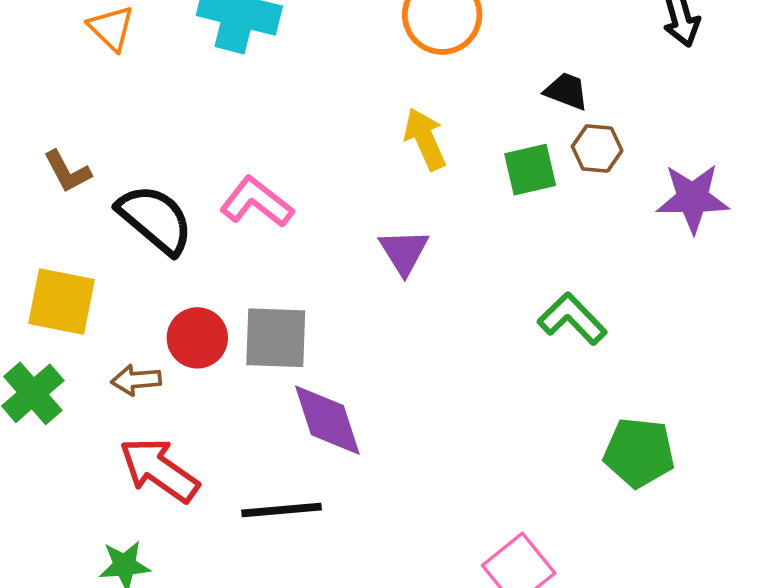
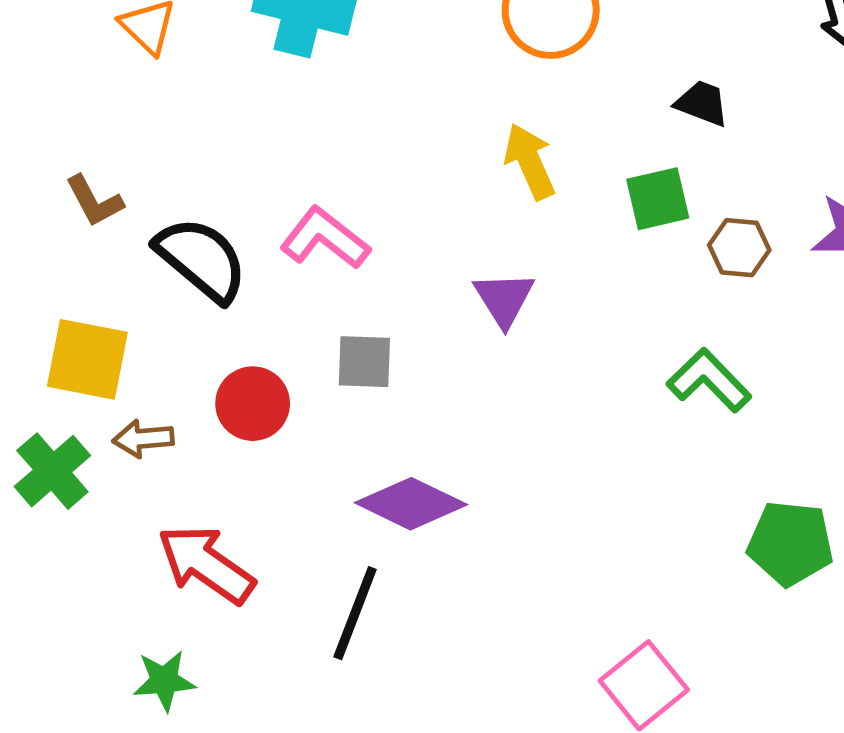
brown hexagon: (597, 149) -> (739, 248), moved
gray square: (276, 338) -> (364, 362), moved, size x0.7
brown arrow: (136, 380) -> (143, 438), moved
purple diamond: (327, 420) -> (411, 504), turned -46
black line: (281, 510) -> (355, 613), turned -64

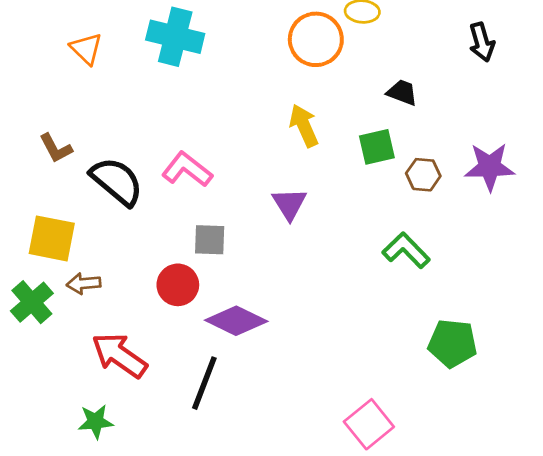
red circle: (253, 404) -> (178, 285), moved

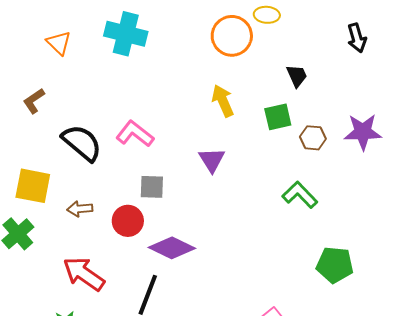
black trapezoid: (402, 92) -> (297, 76), turned 45
brown L-shape: (56, 148) -> (34, 101), moved, turned 84
brown arrow: (84, 284) -> (80, 209), moved

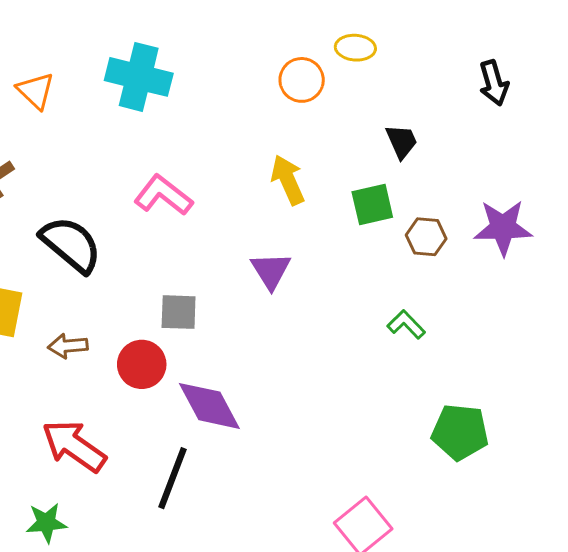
orange circle: (232, 36) -> (302, 80), size x0.7
pink L-shape: (135, 134) -> (163, 195), moved
green L-shape: (300, 195) -> (406, 324), size x0.7
purple diamond: (172, 248) -> (209, 406), turned 36

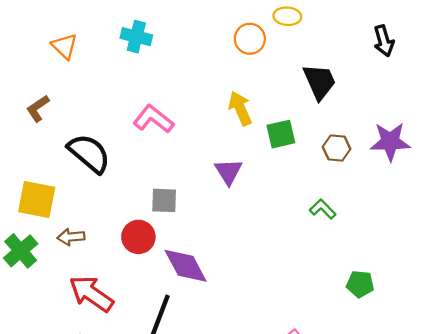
cyan cross: (139, 77) -> (136, 37), size x0.7
black trapezoid: (402, 141) -> (319, 82), size x1.5
green square: (372, 204) -> (281, 134), moved
brown arrow: (68, 346) -> (71, 237), moved
green pentagon: (460, 432) -> (360, 284), size x0.7

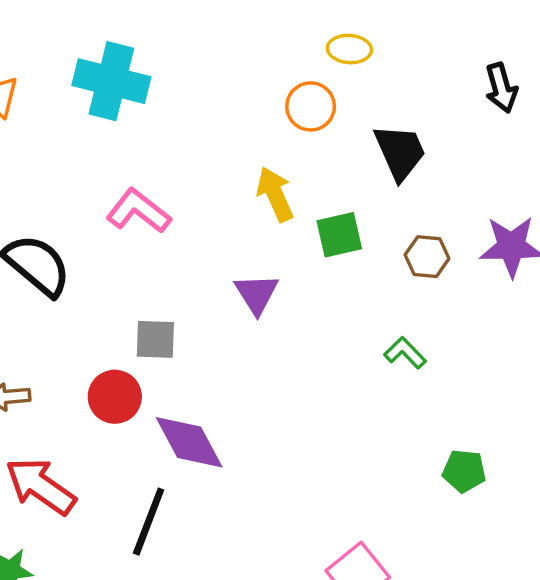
cyan cross: (136, 37) -> (111, 81), size x1.5
orange circle: (250, 39) -> (311, 106), moved

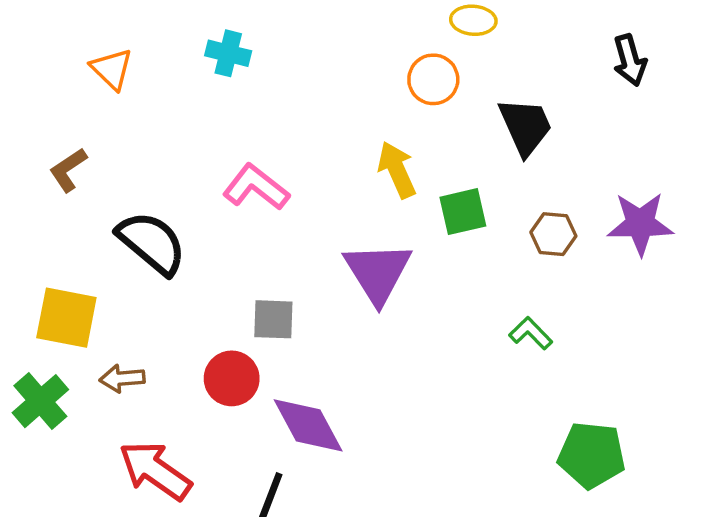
cyan cross: (111, 81) -> (228, 53), size x0.6
purple triangle: (257, 294) -> (378, 272), size x1.5
green pentagon: (464, 471) -> (592, 455), size x1.5

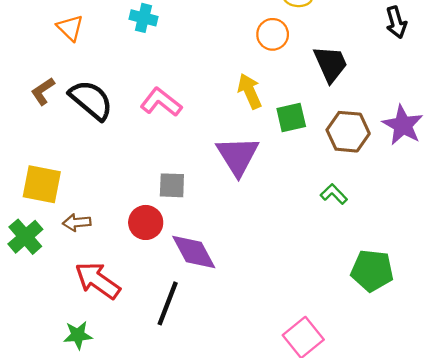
purple star: (640, 224) -> (403, 125), turned 30
brown hexagon: (553, 234) -> (348, 132), size x1.5
black semicircle: (152, 243) -> (91, 100), moved

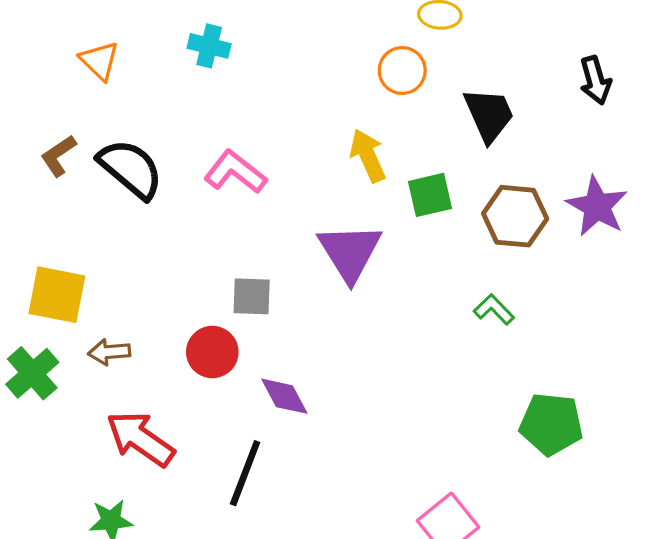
black arrow: (396, 22) -> (595, 80), moved
purple diamond: (194, 252) -> (284, 396), size x0.7

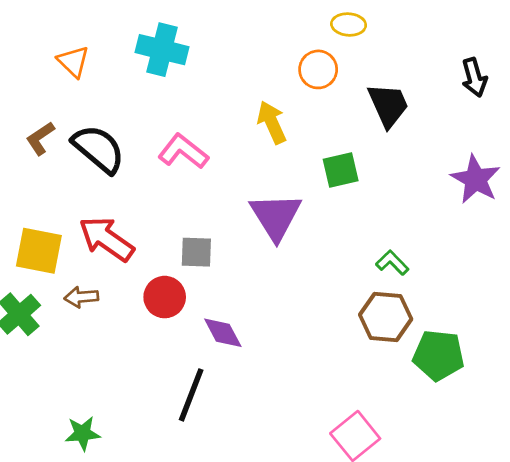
cyan cross: (209, 46) -> (162, 50), size x1.5
yellow arrow: (368, 156) -> (272, 122), moved
brown hexagon: (515, 216) -> (386, 317), moved
red arrow: (140, 439) -> (106, 239), moved

